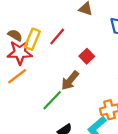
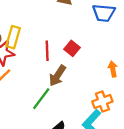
red line: (57, 36) -> (47, 51), moved, turned -36

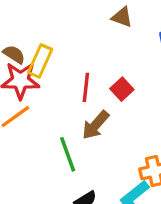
green line: (41, 99) -> (68, 154), turned -65

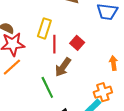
yellow rectangle: (40, 61) -> (44, 28), moved

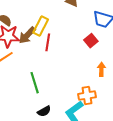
red square: (77, 43) -> (91, 41), moved
brown arrow: (63, 67) -> (27, 35), moved

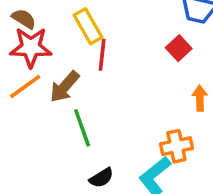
yellow rectangle: (41, 26) -> (88, 26), turned -54
brown arrow: (27, 35) -> (64, 87), moved

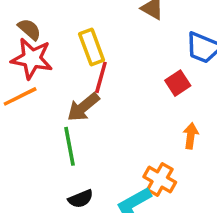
brown arrow: (64, 87) -> (83, 107), moved
orange cross: (176, 146) -> (160, 179), turned 32

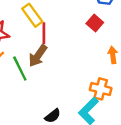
green line: (70, 146) -> (20, 69), moved

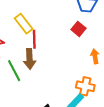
brown arrow: (38, 56) -> (30, 59), turned -36

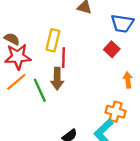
yellow rectangle: (24, 24) -> (53, 40), turned 48

